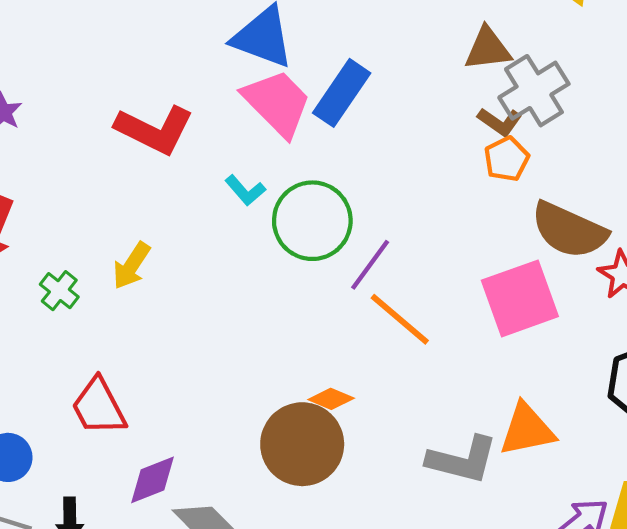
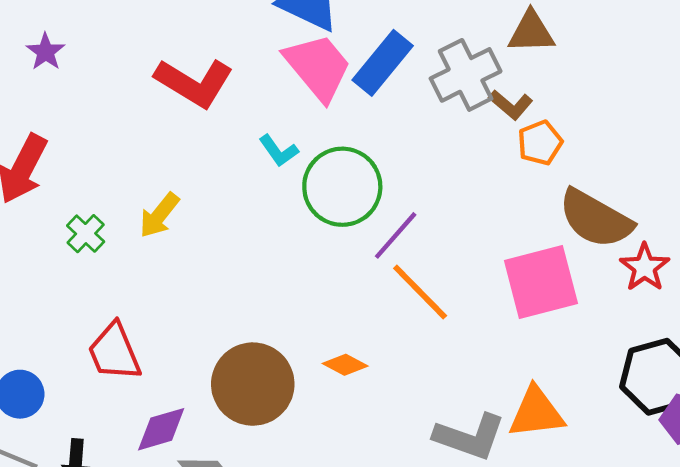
gray cross: (534, 91) -> (466, 75), moved
brown L-shape: (500, 122) -> (511, 105), moved
brown circle: (302, 444) -> (253, 384), moved

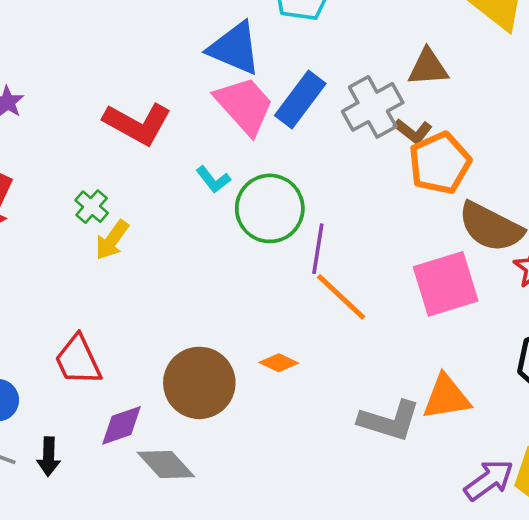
orange pentagon: (540, 143) -> (440, 163), size x1.6
green cross: (86, 234) -> (92, 207), moved
purple line: (396, 235) -> (318, 249), turned -30

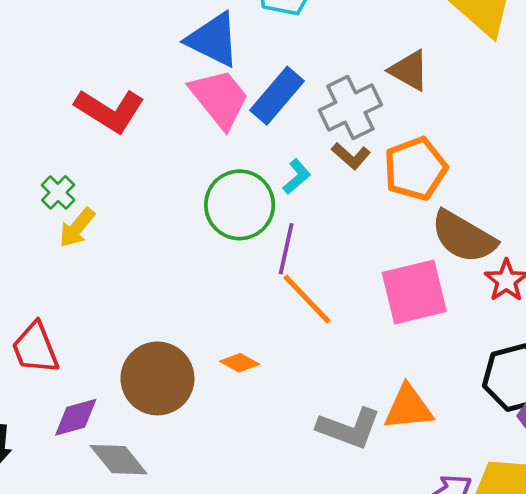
brown triangle: (428, 67) -> (409, 70), turned 30
brown L-shape: (413, 131) -> (351, 156), moved
cyan L-shape: (213, 180) -> (297, 177), moved, turned -96

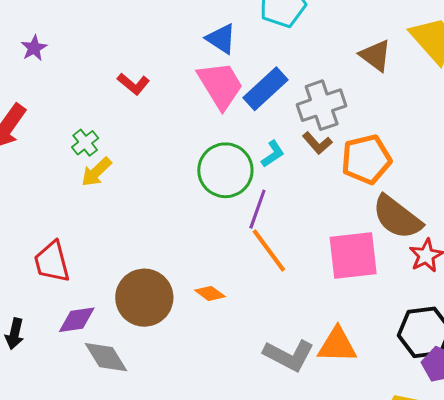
blue triangle: (213, 40) -> (221, 39), size x0.7
brown triangle: (409, 70) -> (375, 55), moved
red L-shape: (110, 111) -> (133, 84), size x0.6

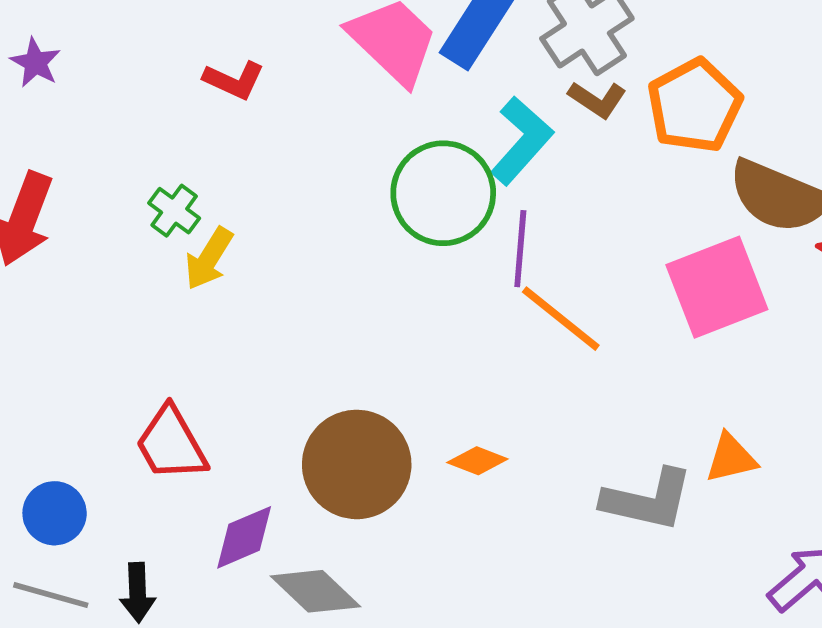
cyan L-shape: (273, 154) -> (522, 141), size x1.6
orange diamond: (210, 293) -> (477, 461), moved
orange triangle: (337, 345) -> (731, 458), size x0.7

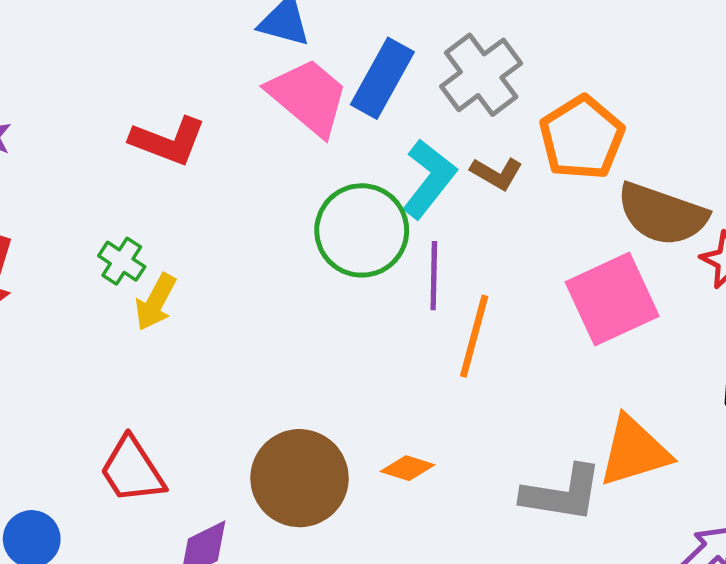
red L-shape: (234, 80) -> (168, 141), size x1.4
brown L-shape: (597, 99) -> (497, 173), moved
orange line: (561, 319) -> (474, 336), turned 70
orange triangle: (731, 458) -> (634, 451), size x1.6

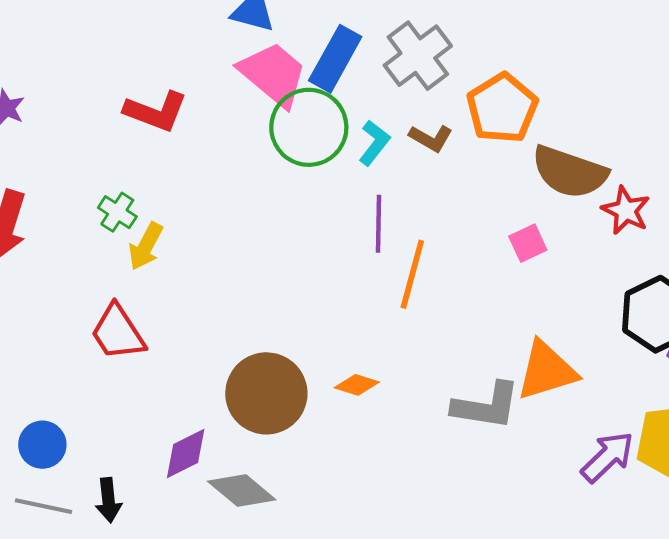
cyan L-shape: (429, 179) -> (374, 143), size x0.7
green circle: (362, 230) -> (309, 127), moved
pink square: (612, 299) -> (528, 243), size x0.5
red trapezoid: (132, 470) -> (118, 332), moved

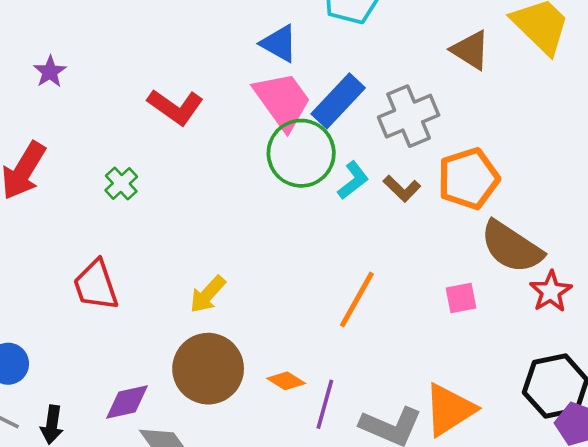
purple line: (379, 224) -> (325, 404), moved
yellow arrow: (146, 246) -> (208, 294), moved
orange triangle: (547, 371) -> (449, 410), turned -30

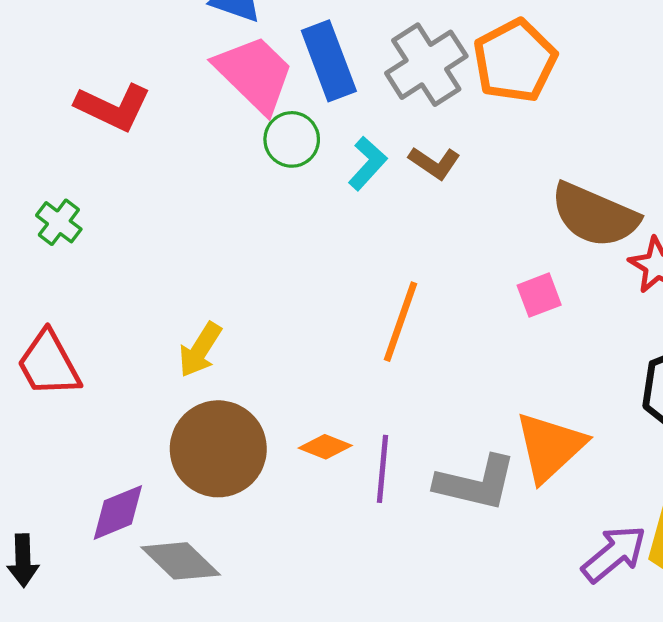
blue rectangle: (338, 101) -> (329, 61), turned -54
green circle: (301, 153) -> (292, 139), size x0.6
orange pentagon: (468, 179) -> (515, 61), moved

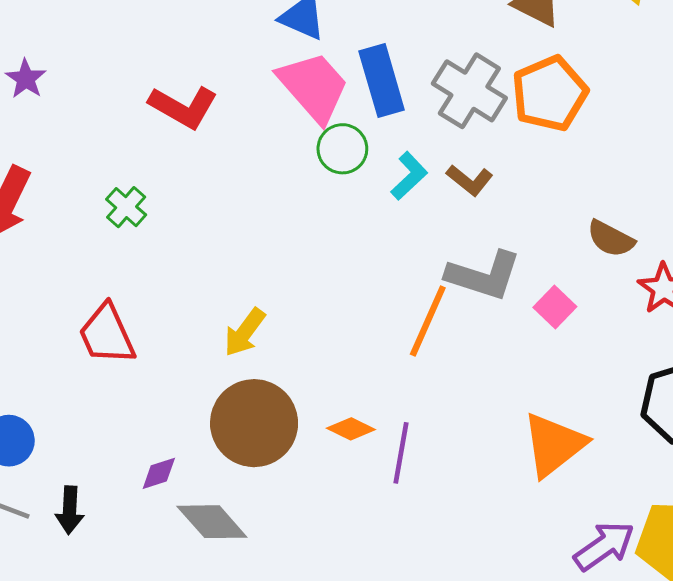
gray cross: (426, 65) -> (469, 91), turned -30
brown semicircle: (595, 215) -> (611, 239), size x0.6
pink square: (539, 295) -> (555, 307), turned -30
gray L-shape: (476, 483) -> (484, 275), moved
purple diamond: (118, 512) -> (159, 473), size x0.7

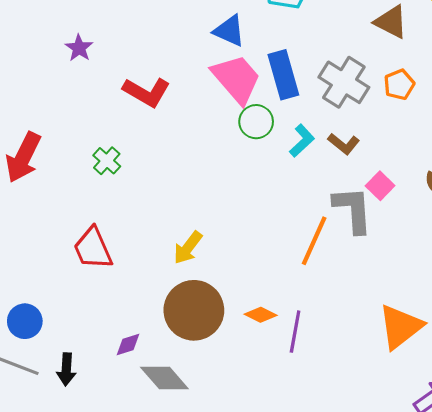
purple star: (26, 79) -> (79, 48), moved
orange pentagon: (550, 94) -> (399, 85), size x0.6
gray L-shape: (484, 275) -> (353, 210), turned -112
pink square: (555, 307) -> (380, 186), moved

